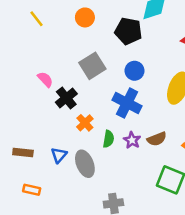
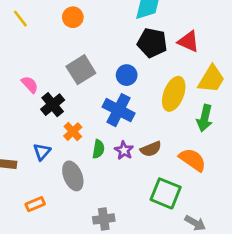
black pentagon: (128, 31) -> (152, 43), moved
blue triangle: (59, 155) -> (42, 152), moved
orange rectangle: (32, 190) -> (35, 204), moved, turned -35

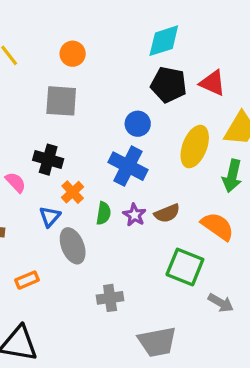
gray square: (81, 70) -> (61, 101), moved, turned 36
pink semicircle: (30, 84) -> (16, 182), moved
black cross: (53, 105) -> (48, 160), turned -35
blue triangle: (42, 152) -> (50, 217), moved

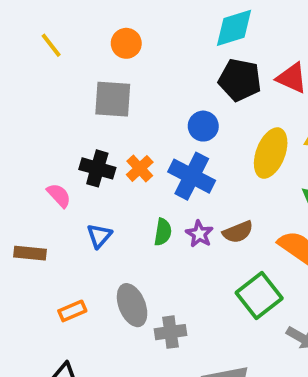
orange cross: (73, 192) -> (140, 168), moved
gray ellipse: (73, 246) -> (132, 305), moved
green square: (185, 267) -> (259, 295), turned 30

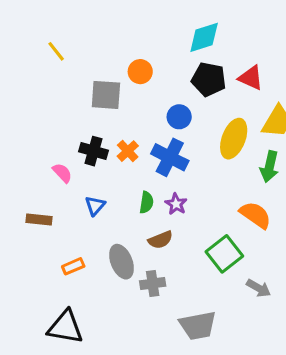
orange circle: (126, 43) -> (140, 72), moved
brown semicircle: (238, 232) -> (160, 240), moved

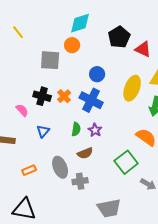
cyan diamond: (204, 37) -> (80, 23), moved
black pentagon: (209, 79) -> (119, 37), moved, turned 30

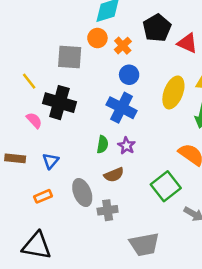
yellow line: (18, 32) -> (29, 81), moved
black cross: (42, 96) -> (59, 103), size x1.4
orange cross: (64, 96) -> (123, 46), moved
blue triangle: (43, 131) -> (51, 161), moved

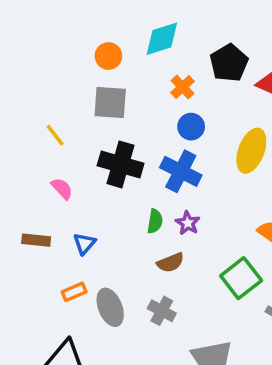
orange circle: (97, 38) -> (108, 56), moved
black cross: (59, 103) -> (121, 164), moved
gray ellipse: (82, 193) -> (110, 307), moved
gray cross: (108, 210) -> (162, 311), turned 36

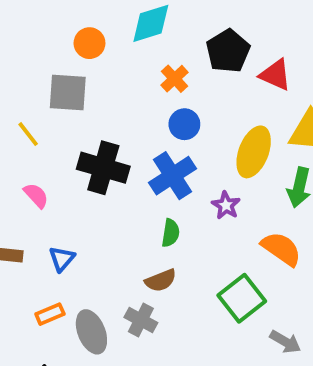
gray square: (110, 102) -> (68, 93), moved
blue cross: (181, 171) -> (173, 176), turned 30
green semicircle: (155, 221) -> (171, 233), moved
purple star: (188, 223) -> (226, 205), moved
gray cross: (162, 311) -> (141, 320), moved

